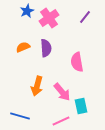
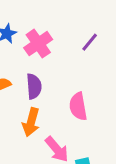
orange arrow: (37, 86) -> (31, 122), moved

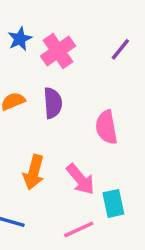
orange arrow: (31, 122) -> (34, 172), moved

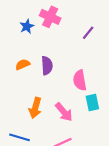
pink cross: (58, 51) -> (50, 17), moved, turned -30
cyan rectangle: (113, 203) -> (92, 103), moved

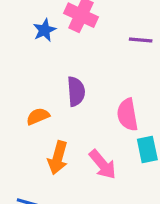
purple line: (88, 33) -> (141, 40), turned 56
orange semicircle: (23, 64) -> (38, 116), moved

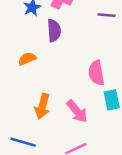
purple semicircle: (76, 91) -> (54, 30), moved
orange semicircle: (38, 116) -> (27, 59), moved

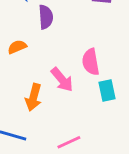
pink arrow: (77, 111) -> (62, 80), moved

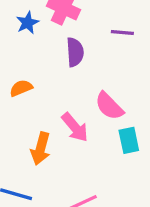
purple semicircle: (46, 17) -> (75, 52), moved
pink semicircle: (91, 62) -> (109, 106), turned -35

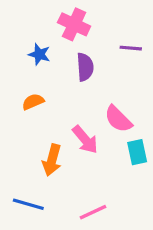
blue star: (28, 23) -> (39, 54), moved, turned -30

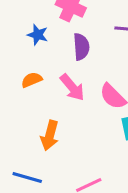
pink arrow: (85, 140) -> (72, 87), moved

